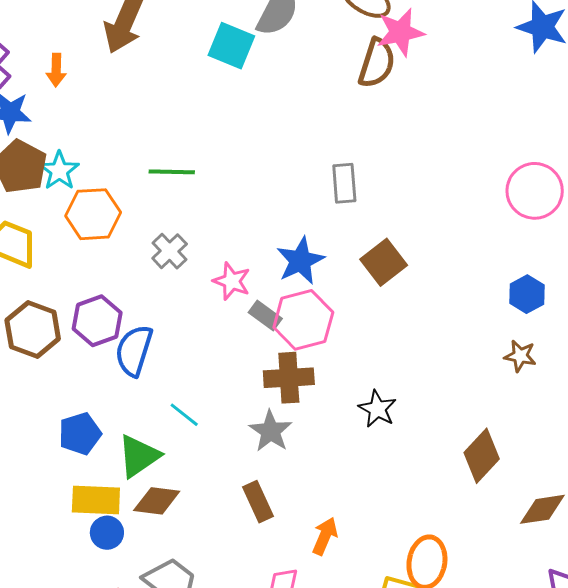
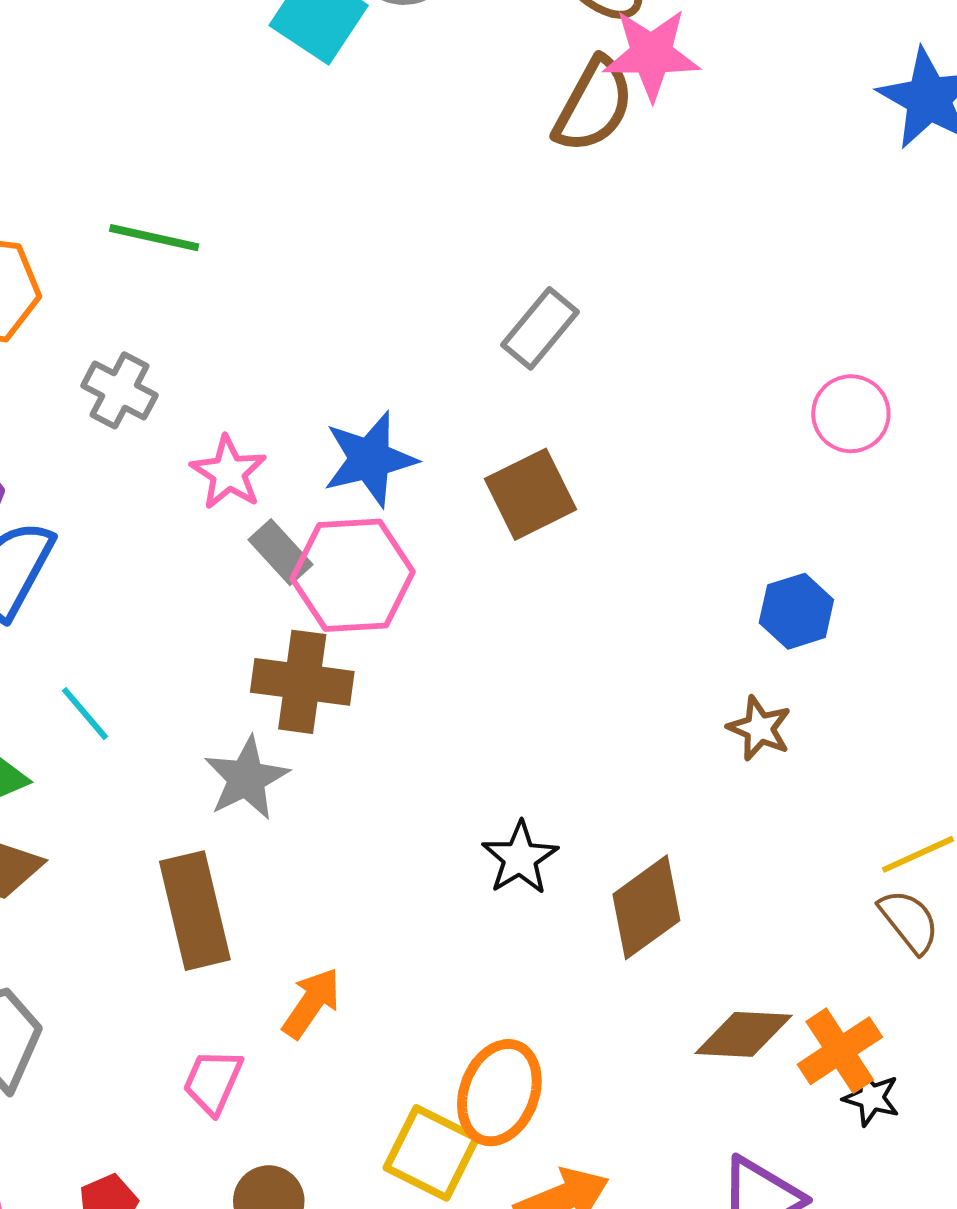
gray rectangle: (344, 183) -> (540, 328), moved, turned 33
pink circle: (535, 191) -> (851, 414), size x0.7
gray cross: (170, 251) -> (119, 390), turned -30
black star: (377, 409) -> (520, 858), moved
brown rectangle: (258, 502) -> (195, 911), size x1.4

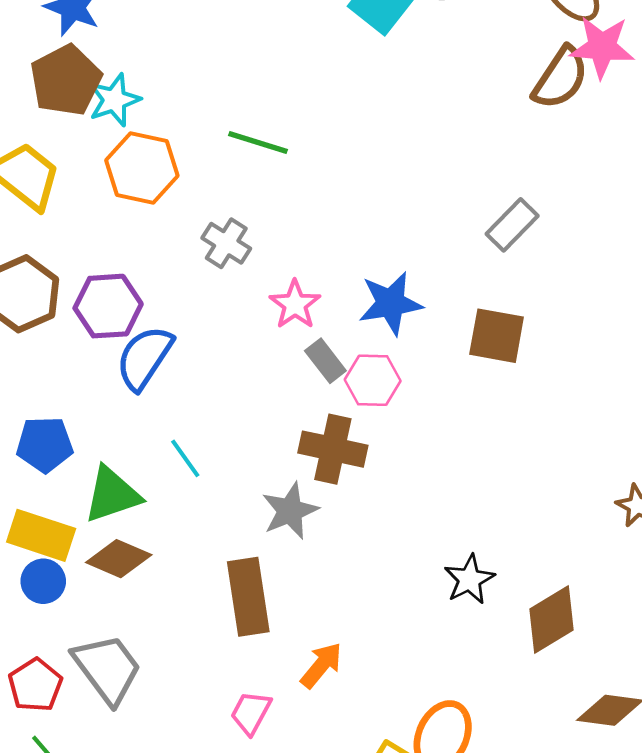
brown square: (531, 494) -> (497, 336), turned 32
pink hexagon: (353, 575) -> (373, 380), size x0.7

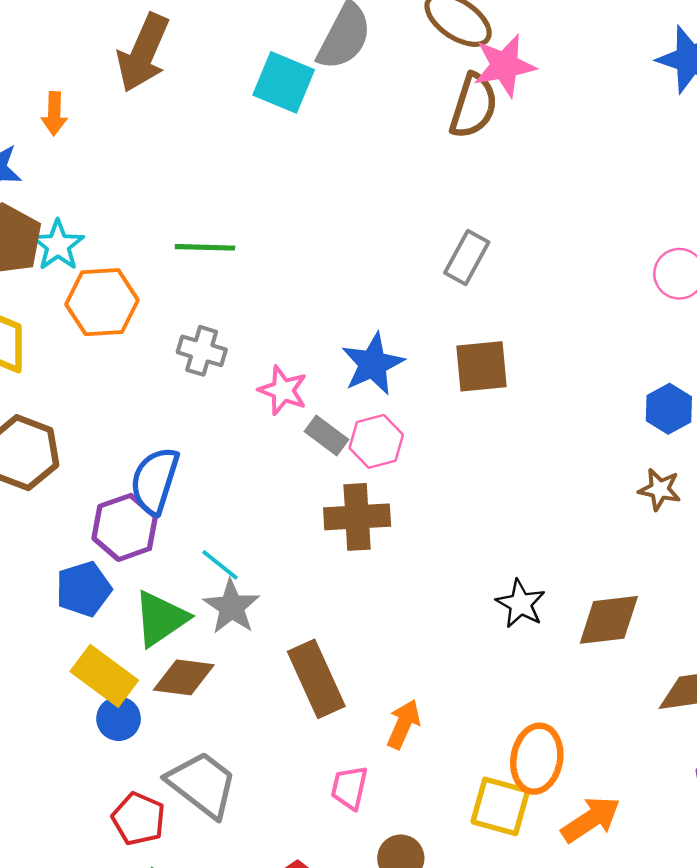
purple hexagon: (108, 306) -> (125, 527), moved
gray star: (290, 511) -> (232, 607), moved
yellow rectangle: (41, 535) -> (104, 676), turned 34
brown diamond: (552, 620) -> (609, 620), turned 40

